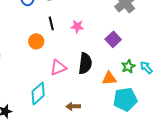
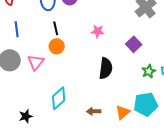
black line: (51, 23) -> (56, 28), moved
pink triangle: (58, 67) -> (36, 62), moved, turned -30
orange triangle: (109, 78) -> (123, 112), moved, turned -35

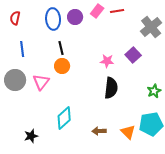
pink star: (98, 31) -> (107, 61), moved
purple square: (134, 44) -> (133, 55), moved
orange triangle: (123, 112) -> (128, 132), turned -35

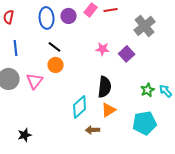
black line: (61, 48) -> (55, 47), turned -40
pink star: (107, 61) -> (103, 49), moved
cyan diamond: (64, 118) -> (80, 107), moved
orange triangle: (128, 132) -> (109, 110), moved, turned 42

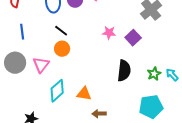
black semicircle: (105, 87) -> (124, 71), moved
cyan diamond: (80, 107) -> (57, 91), moved
orange triangle: (109, 110) -> (84, 94), moved, turned 42

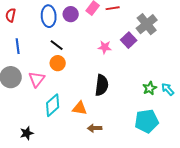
purple square: (133, 38) -> (129, 40), moved
black semicircle: (124, 71) -> (102, 85), moved

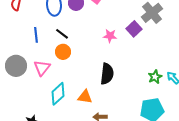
blue line: (18, 46) -> (36, 35), moved

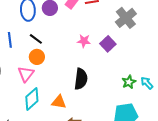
purple square: (134, 29) -> (108, 44), moved
pink triangle: (42, 68) -> (26, 74), moved

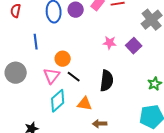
black line: (36, 39) -> (74, 77), moved

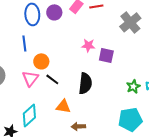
blue line: (36, 42) -> (24, 43), moved
purple square: (134, 46) -> (106, 55), moved, turned -35
cyan diamond: (58, 101) -> (29, 115), moved

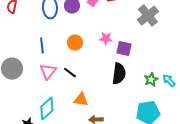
blue line: (24, 43) -> (42, 46), moved
orange circle: (41, 61) -> (75, 43), moved
black semicircle: (85, 83) -> (119, 74), moved

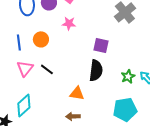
pink star: (106, 39) -> (69, 23), moved
orange circle: (75, 43) -> (41, 39), moved
orange triangle: (81, 100) -> (77, 93), moved

